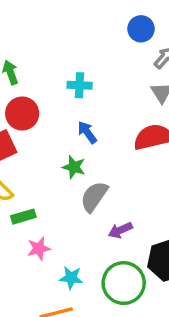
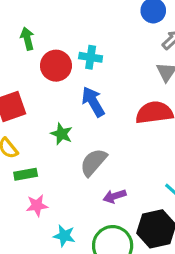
red circle: (22, 113) -> (56, 66), moved
blue arrow: (87, 132) -> (93, 102), size x1.4
green star: (74, 167) -> (62, 134), moved

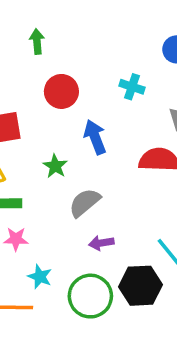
green arrow: (27, 39) -> (37, 42), moved
cyan cross: (91, 57) -> (132, 87), moved

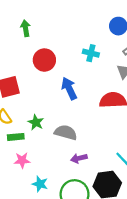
green star: (55, 166) -> (36, 122), moved
gray semicircle: (85, 203) -> (66, 132), turned 60

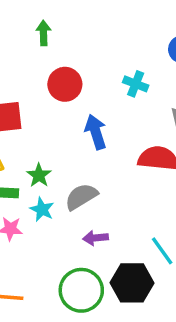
gray semicircle: (66, 132) -> (81, 197), turned -55
cyan star: (40, 184) -> (42, 209), moved

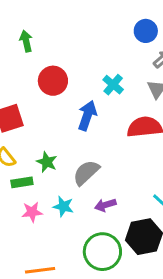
cyan cross: (136, 84) -> (113, 85), moved, turned 30
blue arrow: (96, 132) -> (87, 116), turned 48
cyan star: (42, 209) -> (63, 206), moved

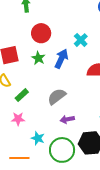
green star: (47, 162) -> (38, 58), moved
green rectangle: (22, 182) -> (22, 95), moved, turned -40
cyan star: (63, 206) -> (38, 138), moved

